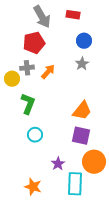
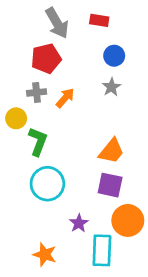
yellow circle: (12, 79) -> (16, 118), moved
cyan circle: (35, 135) -> (47, 184), size x1.6

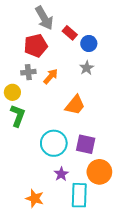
red rectangle: (99, 20) -> (70, 33), moved, turned 32
green L-shape: (38, 141) -> (18, 116), moved
orange trapezoid: (111, 151) -> (75, 105), moved
cyan circle: (47, 184) -> (54, 143), moved

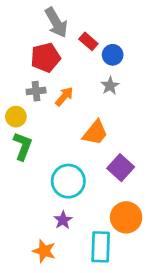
purple square: (86, 144) -> (121, 168), moved, turned 30
purple star: (61, 174) -> (63, 220), moved

